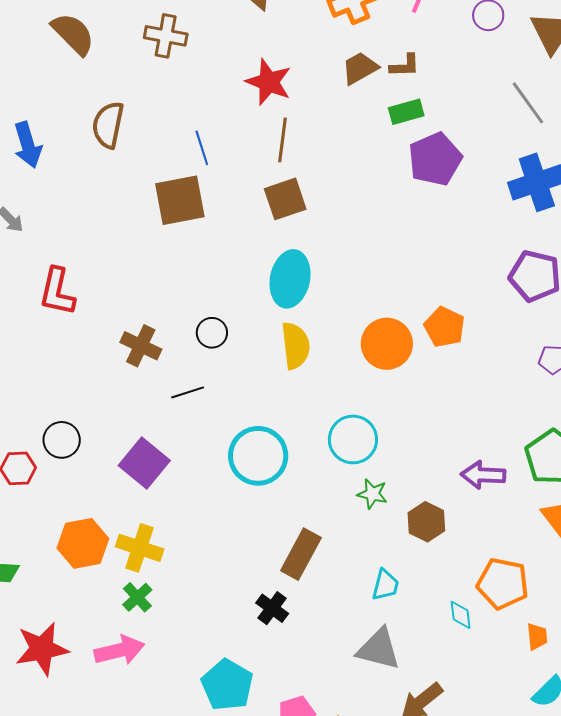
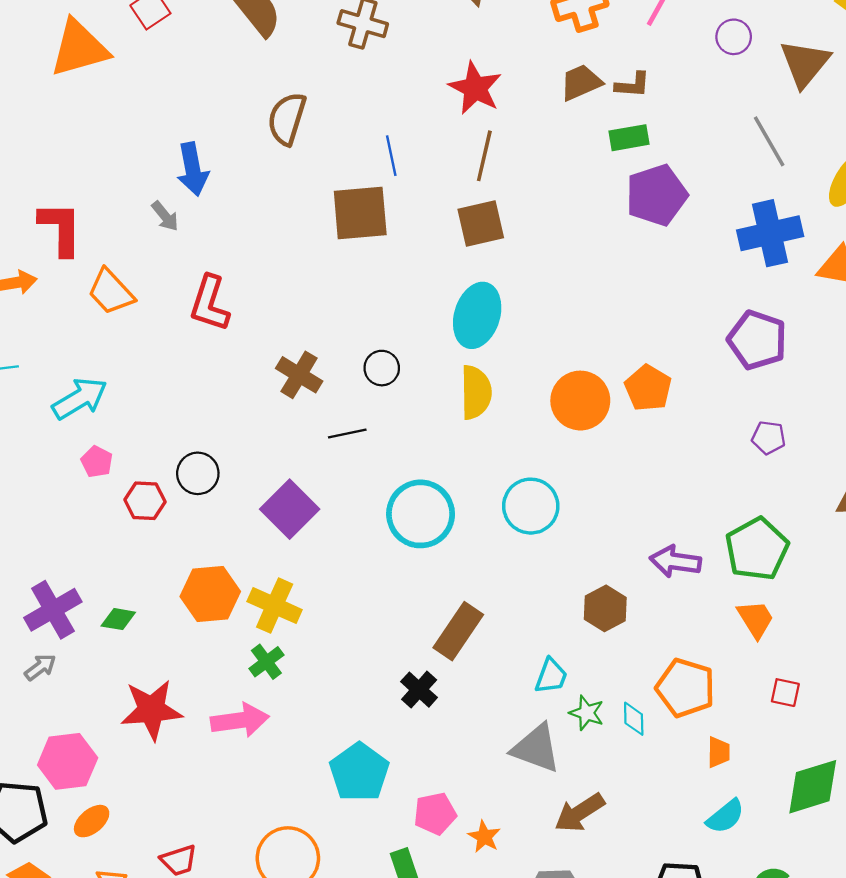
blue arrow: (28, 145) -> (193, 169), moved
green star: (372, 494) -> (587, 713), moved

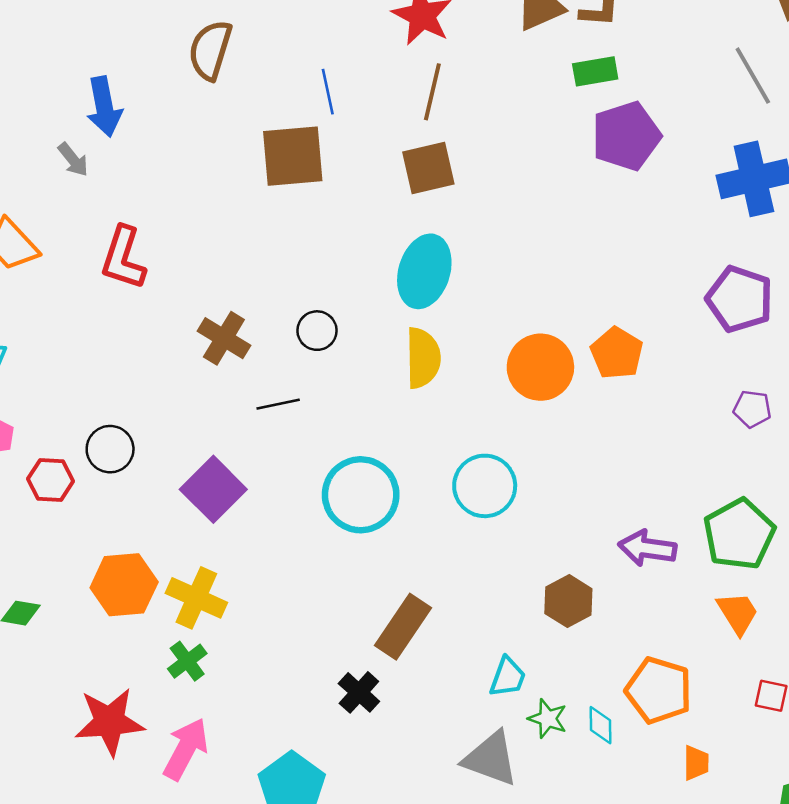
red star: (151, 710) -> (110, 722), moved
pink arrow: (240, 720) -> (186, 749), moved, turned -54

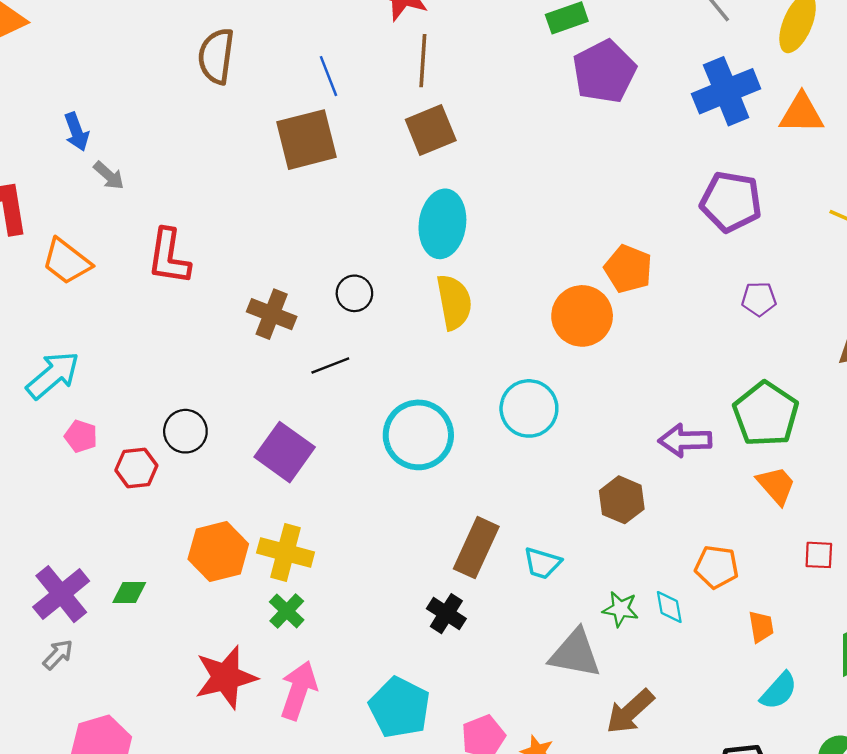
blue arrow: (104, 107) -> (77, 132), moved, size x0.7
orange circle: (540, 367) -> (582, 316), moved
cyan trapezoid: (508, 677) -> (542, 563), moved, turned 96
orange pentagon: (659, 690) -> (717, 567), size x0.7

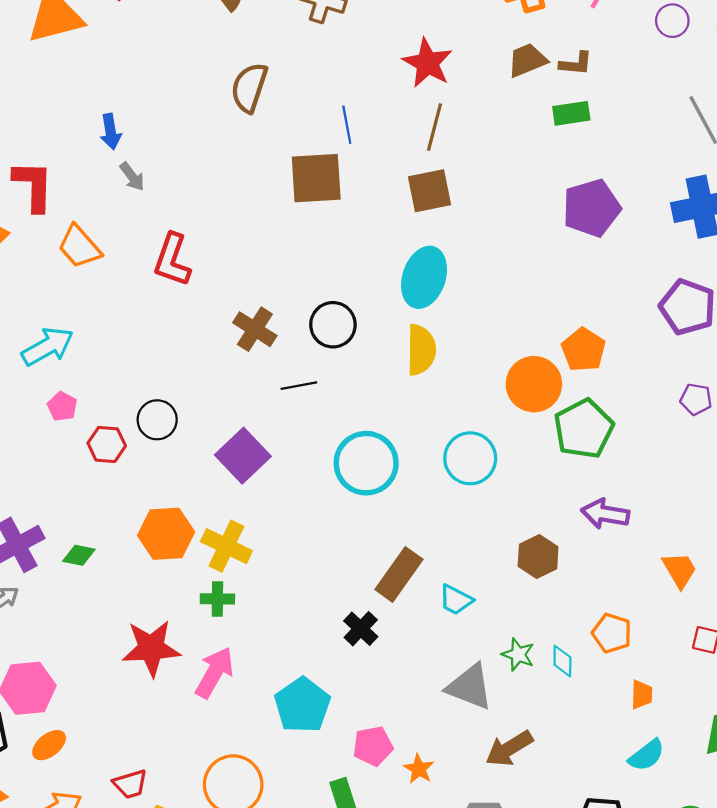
purple pentagon: (604, 72) -> (592, 208), moved
black circle: (354, 293) -> (333, 325), size x1.4
green pentagon: (766, 414) -> (584, 429), moved
green cross: (287, 611) -> (217, 599), turned 36

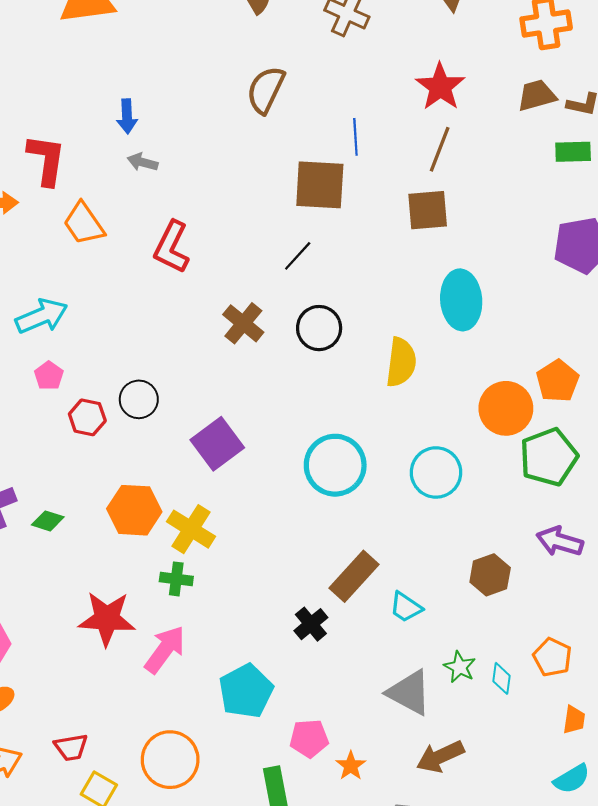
gray arrow: (132, 177) -> (143, 162), turned 136
cyan ellipse: (424, 277) -> (461, 300), moved, turned -30
black line: (299, 386) -> (298, 256), moved, turned -44

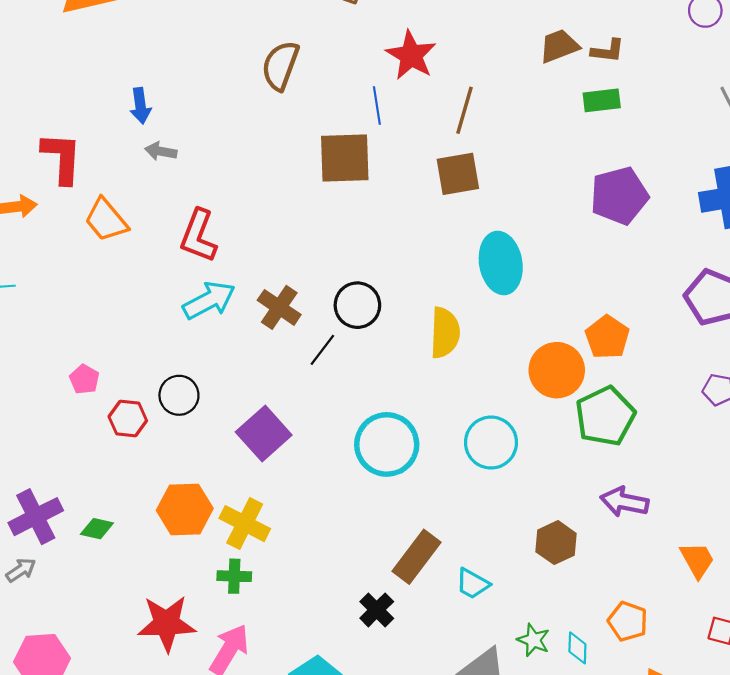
red star: (440, 87) -> (411, 55), moved
black line: (298, 256) -> (322, 350), moved
cyan arrow: (42, 316) -> (209, 300), moved

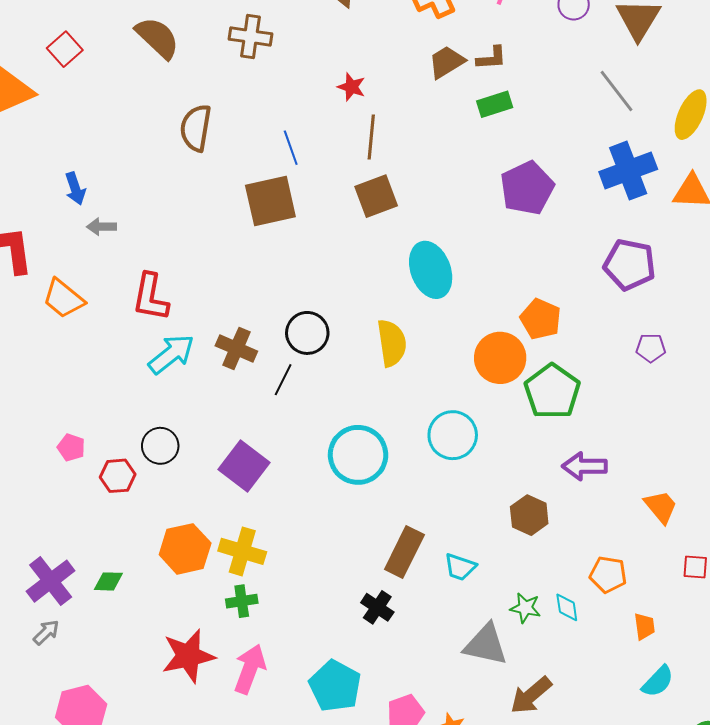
red star: (411, 55) -> (351, 87), moved, size x0.6

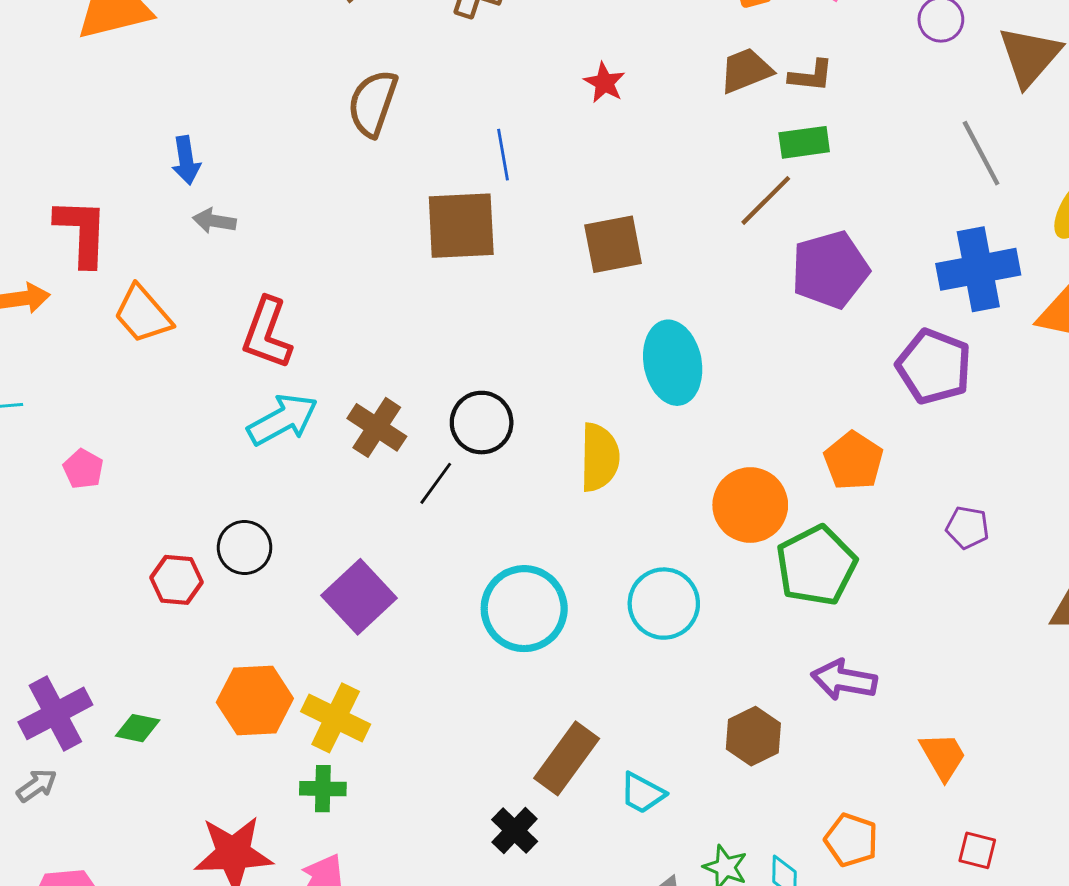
brown line: (371, 137) -> (766, 200), moved, turned 30
purple pentagon: (630, 265) -> (934, 366), moved
orange pentagon: (541, 319) -> (854, 461), moved
pink pentagon: (71, 448) -> (83, 469), moved

